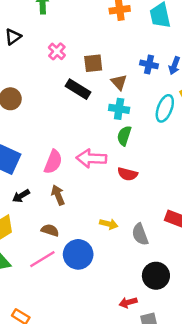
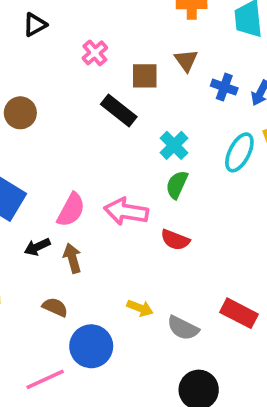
brown triangle: (119, 82) -> (186, 60), moved
cyan cross: (119, 109) -> (174, 145), turned 30
black arrow: (21, 196) -> (37, 247), moved
gray semicircle: (140, 234) -> (183, 328), turned -50
pink line: (42, 259) -> (45, 379), moved

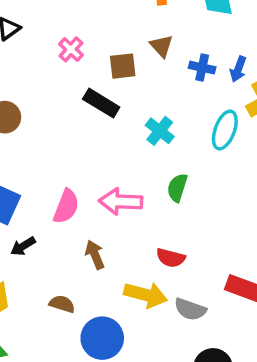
green semicircle: (177, 185) -> (177, 188), moved
red semicircle: (175, 240) -> (171, 258), moved
black arrow: (37, 247) -> (23, 246), moved
brown arrow: (72, 258) -> (95, 255), moved
yellow arrow: (140, 308) -> (146, 295), size x1.6

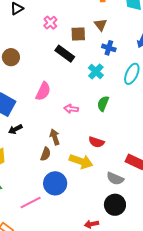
blue cross: (202, 68) -> (109, 48), moved
pink arrow: (121, 202) -> (71, 109), size x0.6
pink semicircle: (66, 206) -> (43, 91), moved
brown semicircle: (62, 304) -> (46, 154), moved, turned 88
gray semicircle: (190, 309) -> (115, 179), moved

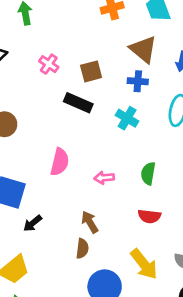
brown triangle: (101, 25) -> (143, 49), moved, size x1.5
green semicircle: (103, 104) -> (148, 173), moved
yellow arrow: (81, 161) -> (144, 264), moved, turned 45

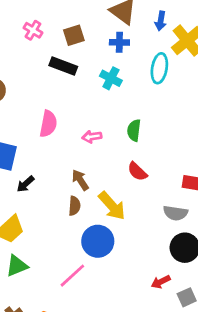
red semicircle: (149, 216) -> (137, 171), turned 40
yellow arrow: (144, 264) -> (112, 206), moved

